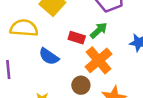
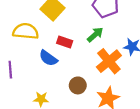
red rectangle: (77, 38) -> (65, 42), moved
orange cross: (99, 60) -> (109, 61), moved

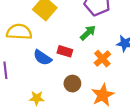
red rectangle: (65, 42) -> (65, 51), moved
orange cross: (109, 61) -> (102, 59), size x0.7

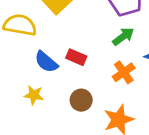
green arrow: (88, 33) -> (123, 37), moved
yellow star: (37, 98) -> (34, 95), moved

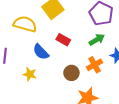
red rectangle: (76, 57) -> (63, 40), moved
brown circle: (81, 100) -> (71, 73), moved

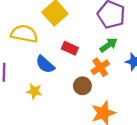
orange cross: (95, 65) -> (100, 67), moved

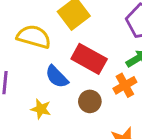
red rectangle: (70, 48) -> (89, 59), size x1.6
brown circle: (82, 86) -> (90, 101), moved

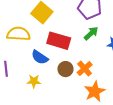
orange cross: (125, 85) -> (85, 69), moved

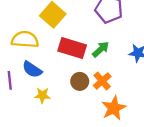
green arrow: (91, 33) -> (101, 49), moved
blue semicircle: (40, 57) -> (32, 69), moved

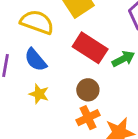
orange cross: (102, 81) -> (88, 118), moved

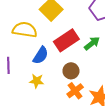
red rectangle: (90, 48) -> (66, 40), turned -55
blue semicircle: (36, 60) -> (41, 55), moved, turned -96

